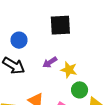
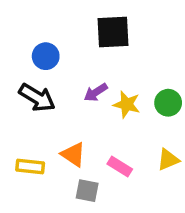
green circle: (80, 90) -> (168, 103), moved

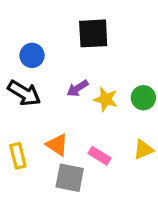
yellow rectangle: (30, 167) -> (18, 156), turned 70
gray square: (87, 191) -> (70, 178), size x1.4

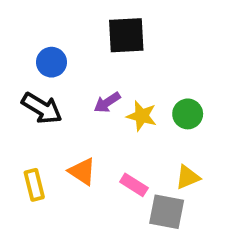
gray square: (70, 178) -> (167, 212), moved

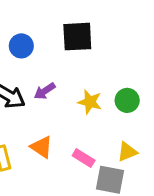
blue circle: (51, 62) -> (21, 46), moved
purple arrow: (107, 102) -> (45, 91), moved

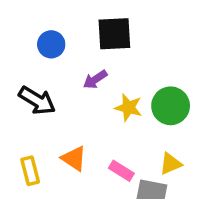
purple arrow: (45, 91) -> (95, 79), moved
green circle: (127, 100) -> (171, 106), size x1.4

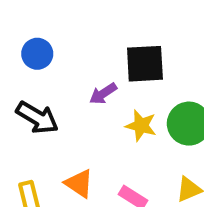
black square: (114, 34) -> (145, 64), moved
blue circle: (51, 44) -> (37, 54), moved

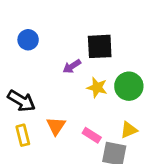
black arrow: (37, 118) -> (21, 101), moved
orange triangle: (79, 183) -> (56, 126), turned 30

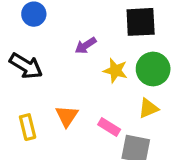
black square: (100, 46) -> (141, 22), moved
black arrow: (21, 101) -> (26, 66), moved
yellow triangle: (129, 130) -> (148, 108), moved

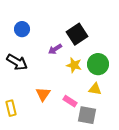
black square: (141, 22) -> (77, 34), moved, turned -30
yellow triangle: (148, 108) -> (95, 89), turned 32
yellow rectangle: (28, 127) -> (11, 108), moved

